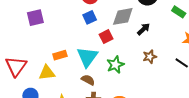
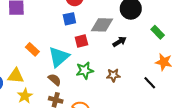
orange rectangle: (60, 55) -> (32, 49), turned 48
brown star: (150, 57) -> (113, 75), moved
yellow triangle: (47, 73) -> (16, 76), moved

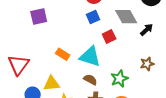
gray diamond: (102, 25) -> (126, 17), turned 70
cyan triangle: (59, 57) -> (90, 57), turned -50
green star: (85, 70) -> (119, 79), moved

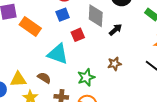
gray diamond: (126, 17) -> (96, 16), turned 30
orange rectangle: (63, 54) -> (30, 27), moved, size x1.5
brown semicircle: (90, 80) -> (44, 78), moved

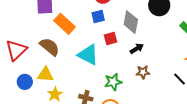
black arrow: (116, 30) -> (137, 49), moved
brown semicircle: (44, 78) -> (50, 47), moved, size x1.5

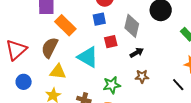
brown semicircle: (50, 47) -> (50, 48), turned -105
yellow triangle: (45, 74) -> (58, 72), moved

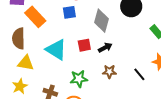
red square: (111, 42) -> (84, 45), moved
brown semicircle: (50, 48) -> (19, 38), turned -30
black line: (178, 85) -> (139, 74), moved

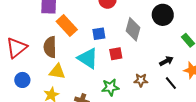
blue square: (69, 12) -> (99, 34), moved
black arrow: (105, 48) -> (166, 61), moved

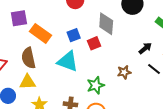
red square: (116, 54) -> (94, 43), moved
yellow triangle: (57, 72) -> (27, 82), moved

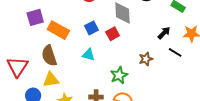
cyan triangle: (68, 61) -> (88, 55), size x0.6

